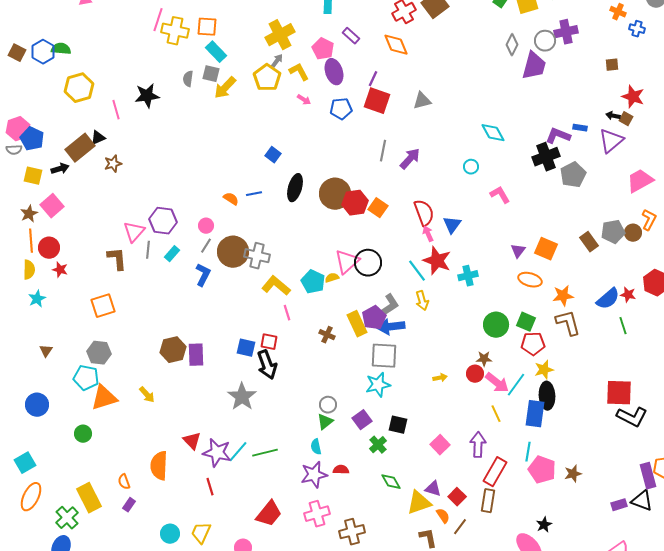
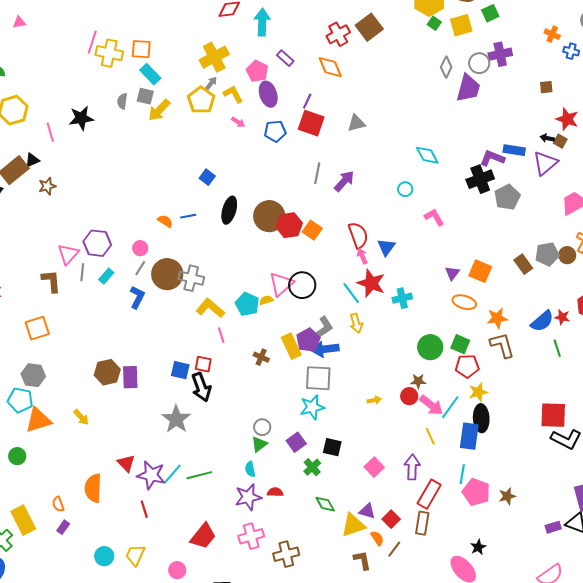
blue rectangle: (580, 128) -> (514, 150), size x1.5

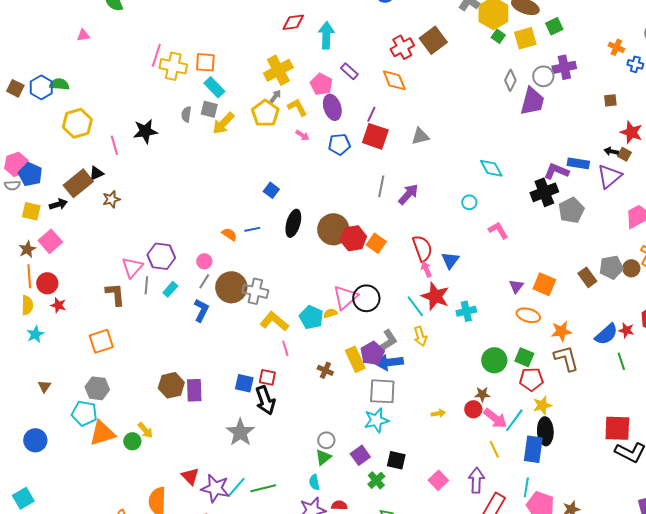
green circle: (17, 456) -> (132, 441), moved

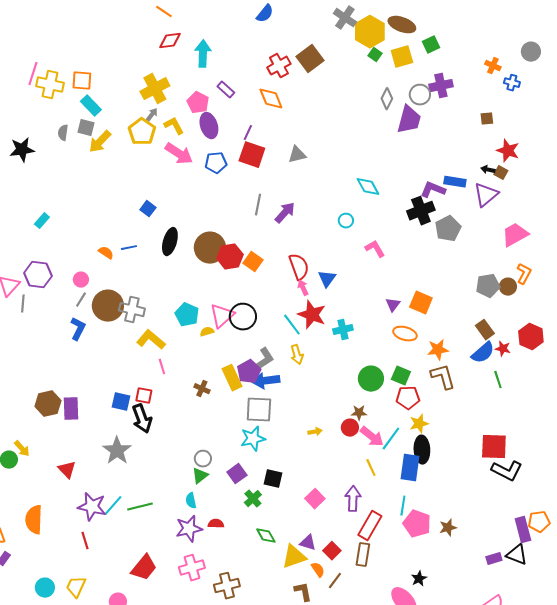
pink arrow: (302, 135) -> (179, 154), size x2.0
brown rectangle: (587, 277) -> (485, 330), moved
cyan rectangle: (170, 289) -> (42, 221), moved
cyan pentagon: (311, 317) -> (187, 315), moved
red triangle: (190, 476) -> (67, 470), moved

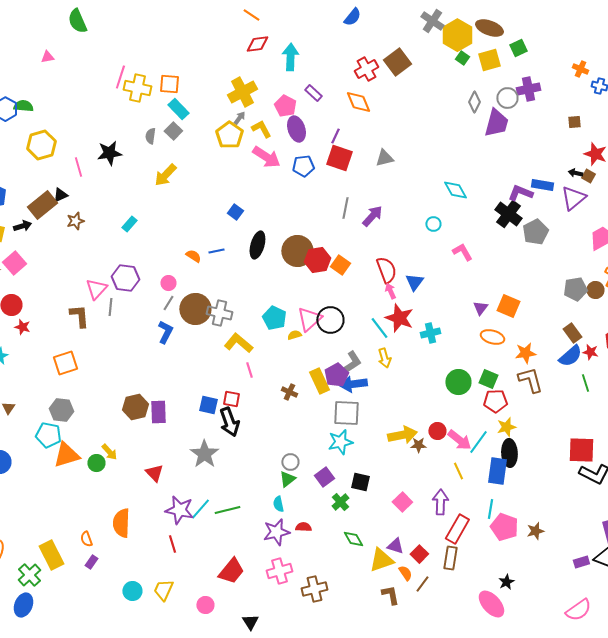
gray square: (86, 128) -> (173, 131), turned 30
yellow arrow: (100, 142) -> (165, 175), moved
black cross: (421, 211) -> (508, 214), turned -32
brown star: (359, 413) -> (418, 445), moved
yellow arrow: (315, 432) -> (402, 435), size x2.0

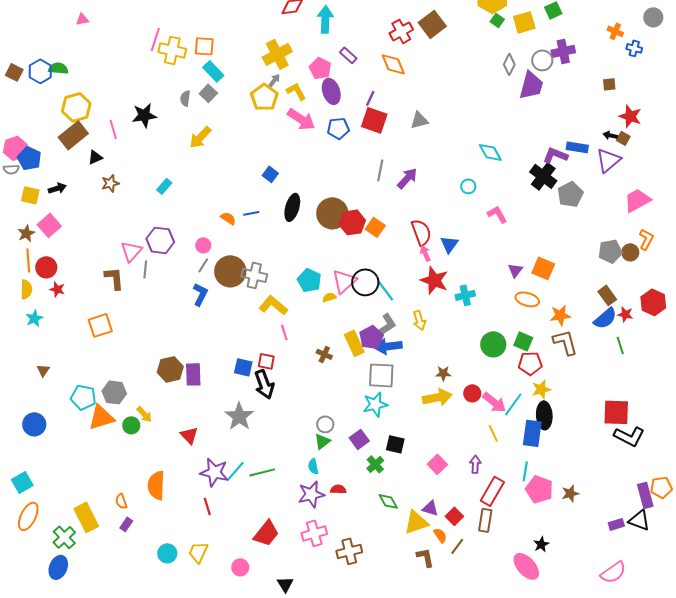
brown rectangle: (42, 205) -> (73, 135), moved
cyan line: (379, 328) -> (385, 290), moved
gray hexagon: (61, 410) -> (114, 392), moved
brown star: (418, 445) -> (443, 373), moved
purple arrow: (440, 502) -> (475, 464), size x0.7

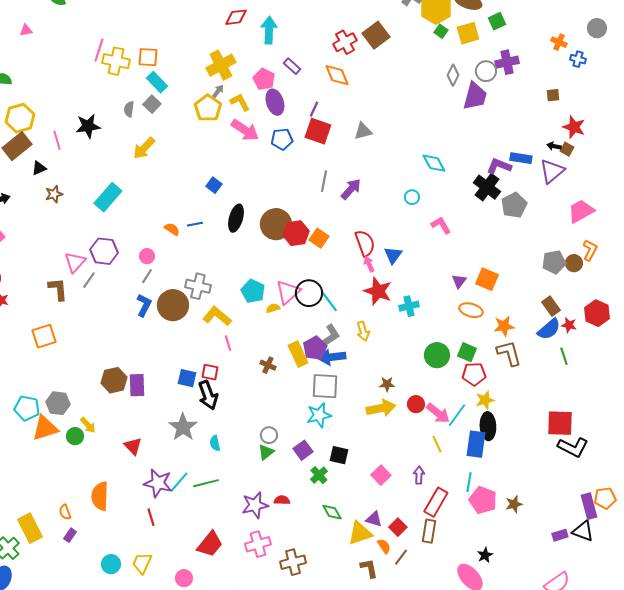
cyan rectangle: (164, 186) -> (108, 197), size x1.8
gray line: (145, 269) -> (89, 280), turned 30
brown circle: (230, 271) -> (173, 305), moved
cyan semicircle: (313, 466) -> (215, 443), moved

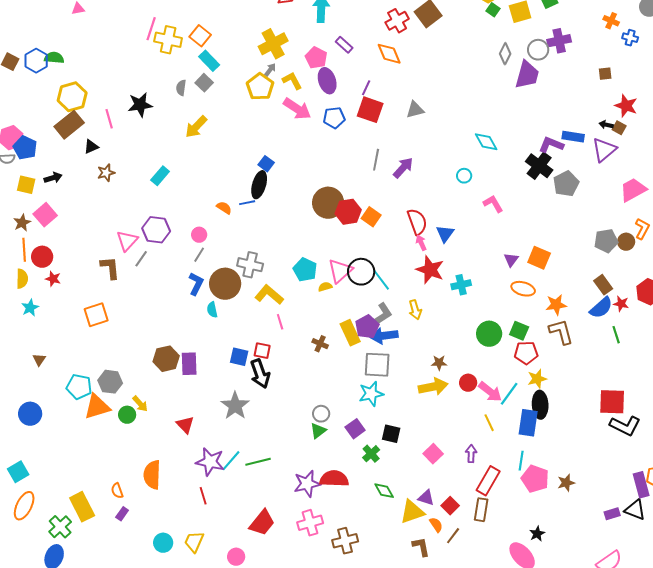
orange square: (148, 57) -> (200, 36), turned 35
cyan rectangle: (108, 197) -> (160, 176), size x0.7
black ellipse: (236, 218) -> (259, 185), moved
cyan semicircle: (215, 443) -> (212, 310), moved
red semicircle: (282, 500) -> (334, 479), size x1.8

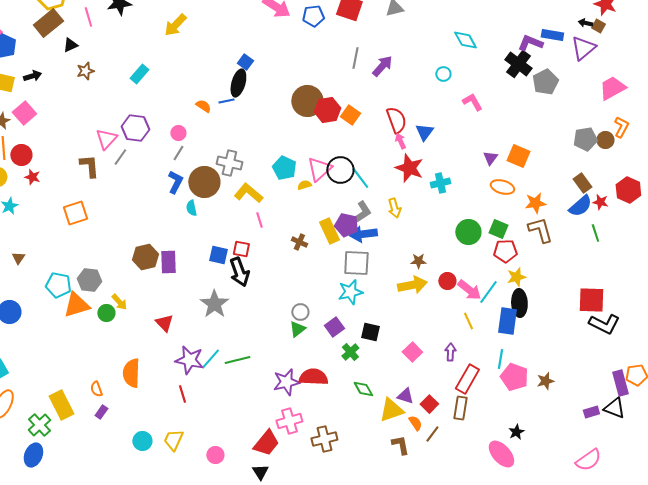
purple pentagon: (367, 327) -> (346, 225), turned -30
red trapezoid: (262, 523) -> (266, 443), moved

